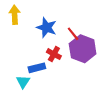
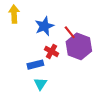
blue star: (46, 27) -> (44, 26), turned 30
cyan triangle: (23, 82) -> (40, 84), moved

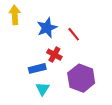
purple hexagon: (79, 46) -> (81, 78), moved

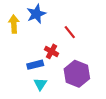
yellow arrow: (15, 15) -> (14, 24), moved
blue star: (47, 28) -> (36, 14), moved

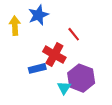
red cross: (51, 51) -> (54, 55), size x1.5
cyan triangle: (40, 84) -> (64, 88), moved

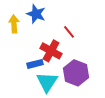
blue star: (38, 15) -> (36, 14), turned -30
cyan triangle: (64, 88) -> (47, 82), moved, size x1.6

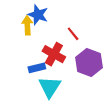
yellow arrow: (14, 24) -> (27, 25), moved
purple hexagon: (76, 73) -> (89, 63), moved

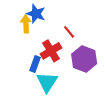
red cross: (54, 54) -> (51, 51), turned 30
blue rectangle: (37, 68) -> (35, 64), turned -56

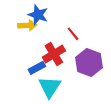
yellow arrow: (26, 24) -> (27, 25), turned 90
blue rectangle: (35, 64) -> (37, 68), turned 42

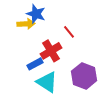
purple hexagon: (89, 63) -> (84, 76), moved
cyan triangle: (50, 87) -> (47, 82), turned -30

